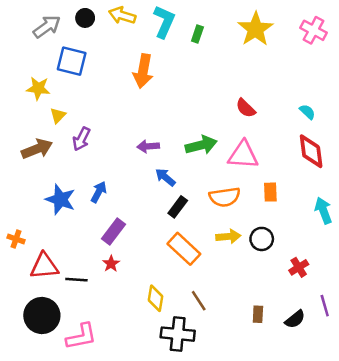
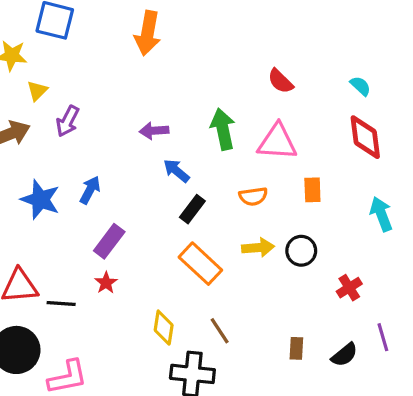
green arrow: (201, 145) -> (223, 129), turned -88
orange semicircle: (225, 197) -> (253, 196), size x0.7

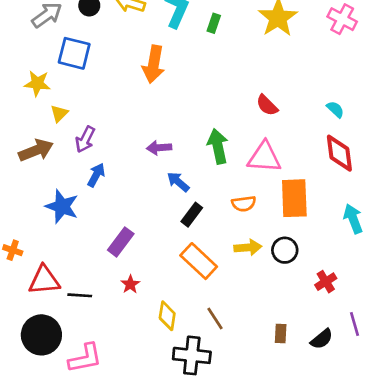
blue arrow: (90, 190) -> (96, 175), moved
orange rectangle: (312, 190) -> (294, 198), size x1.8
red star: (106, 283) -> (130, 284), moved

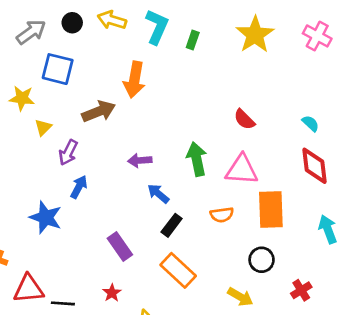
brown arrow: (36, 150) -> (99, 111), moved
purple rectangle: (121, 242) -> (120, 247), moved, turned -72
yellow arrow: (248, 247) -> (240, 297), moved, turned 35

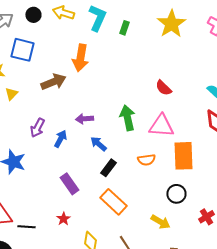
purple arrow: (68, 153) -> (37, 128), moved
blue arrow: (79, 187) -> (60, 139), moved

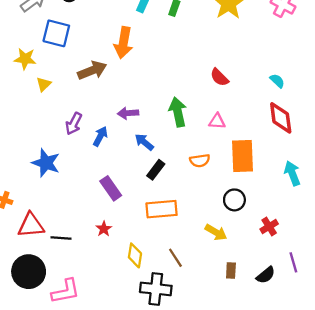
pink triangle: (161, 126) -> (217, 121), size x0.6
orange rectangle: (113, 202) -> (162, 209), turned -48

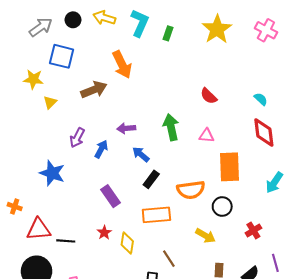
orange arrow: (123, 43) -> (122, 65), turned -36
orange semicircle: (200, 161) -> (191, 190), moved, size x1.5
cyan arrow: (292, 173) -> (274, 183), turned -125
yellow diamond: (135, 255) -> (127, 243), moved

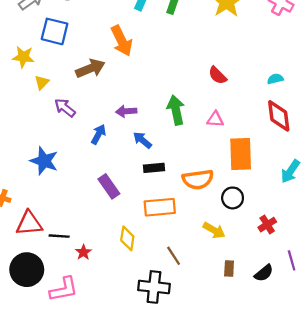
cyan semicircle: (261, 99) -> (275, 79), turned -56
purple arrow: (77, 138) -> (65, 108), moved, turned 102
black rectangle: (151, 179) -> (154, 168), turned 48
red star: (104, 233) -> (83, 252), moved

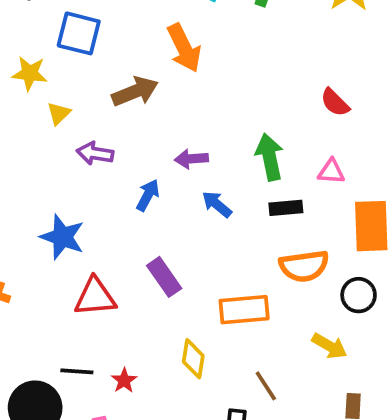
purple arrow: (65, 108) -> (95, 153), turned -30
black rectangle: (154, 168) -> (286, 208), moved
red triangle: (29, 223) -> (95, 297), moved
black line: (59, 236) -> (77, 371), moved

